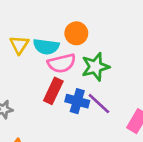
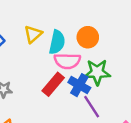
cyan semicircle: (46, 47) -> (57, 42), turned -100
blue cross: (77, 101) -> (79, 85), moved

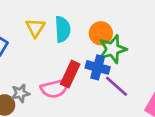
orange circle: (88, 37) -> (101, 33), moved
pink semicircle: (67, 61) -> (55, 88), moved

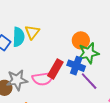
cyan semicircle: (63, 29) -> (19, 37), moved
gray star: (20, 93) -> (17, 80), size x1.5

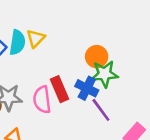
red rectangle: (55, 69) -> (60, 89), turned -60
pink semicircle: (43, 79) -> (42, 100), turned 85

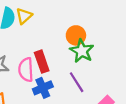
green star: (105, 74) -> (82, 51), turned 30
blue cross: (87, 88) -> (43, 88), moved, turned 36

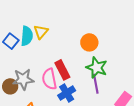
green star: (82, 51) -> (97, 68), moved
purple line: (77, 82) -> (96, 84), turned 30

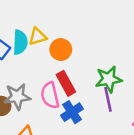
yellow triangle: (41, 32) -> (38, 37), turned 35
orange circle: (89, 42) -> (61, 50), moved
green star: (97, 68) -> (109, 79), turned -30

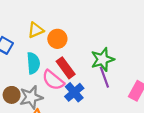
cyan semicircle: (20, 42) -> (33, 63), moved
pink semicircle: (50, 95) -> (53, 80), turned -30
gray star: (17, 97) -> (31, 97), moved

